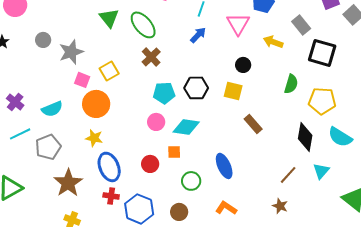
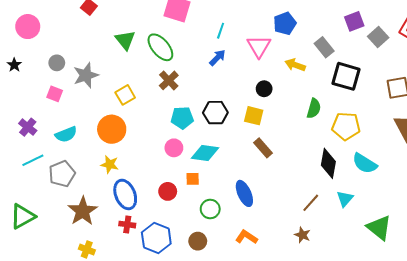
pink square: (82, 80) -> (55, 94), moved
brown rectangle: (253, 124) -> (263, 148), moved

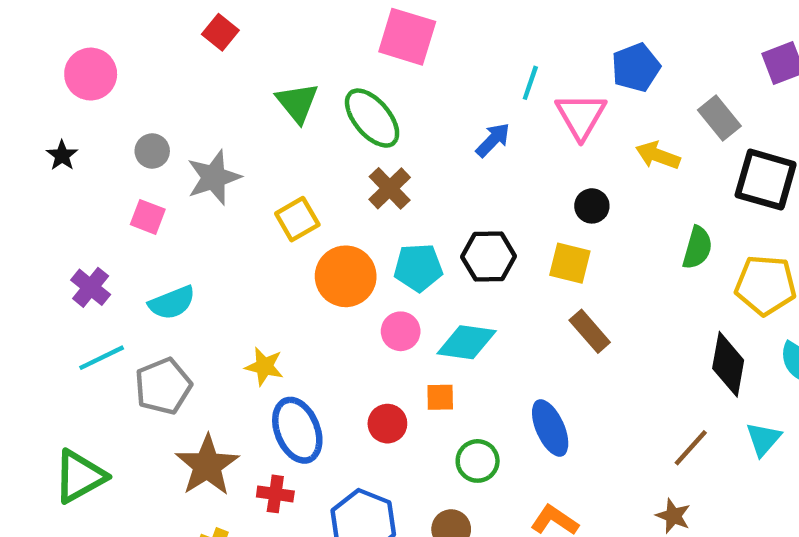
cyan line: (221, 31) -> (530, 83), moved
orange circle: (112, 129) -> (346, 276), moved
red cross: (127, 225) -> (275, 494), moved

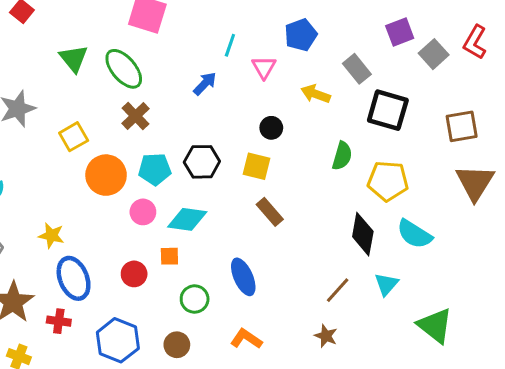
pink triangle: (581, 116) -> (264, 67), size x0.7

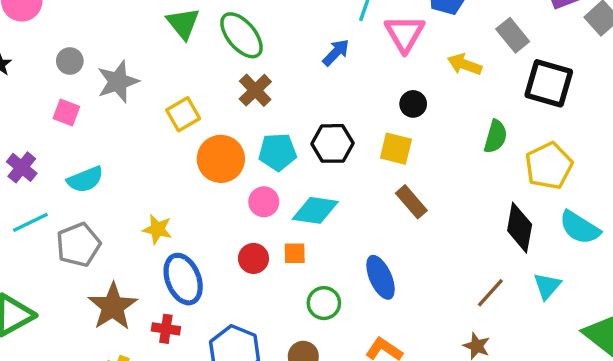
pink triangle: (264, 67) -> (405, 34), size x1.4
yellow pentagon: (388, 181) -> (549, 166), turned -30
red circle: (134, 274) -> (253, 258), moved

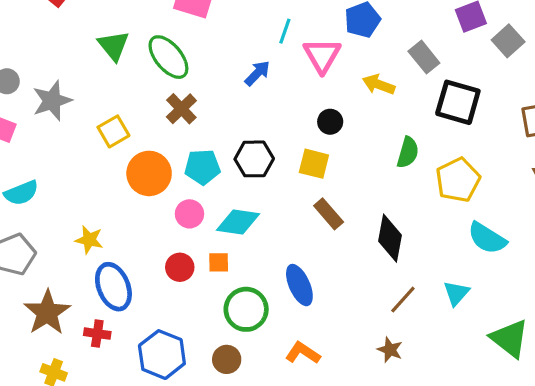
black diamond: (520, 228) -> (390, 238), moved
green circle: (324, 303) -> (246, 309), size x1.4

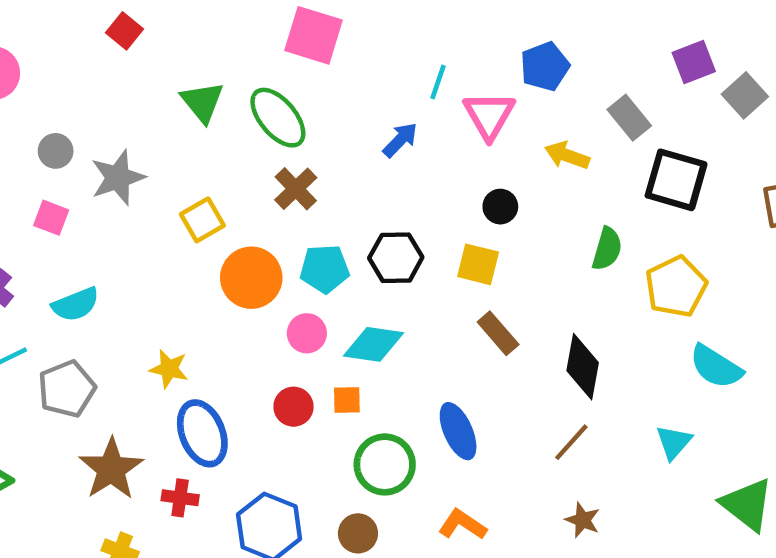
brown line: (403, 300) -> (571, 442), moved

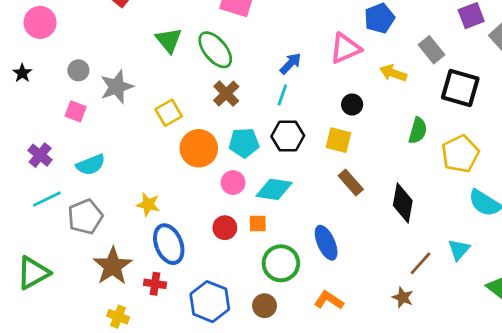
cyan line: (438, 82) -> (282, 95), moved
pink triangle: (489, 115) -> (345, 48), turned 36
brown line: (571, 442) -> (421, 263), moved

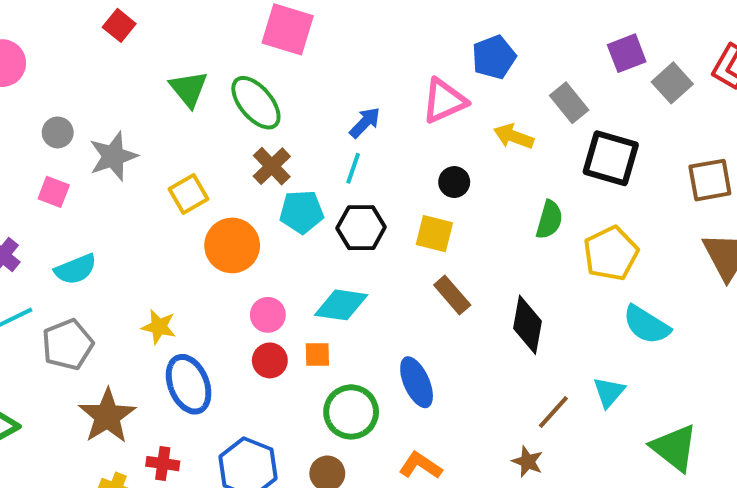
cyan pentagon: (244, 143) -> (302, 212), moved
pink circle: (233, 183) -> (268, 315), moved
red cross: (155, 284) -> (163, 464), moved

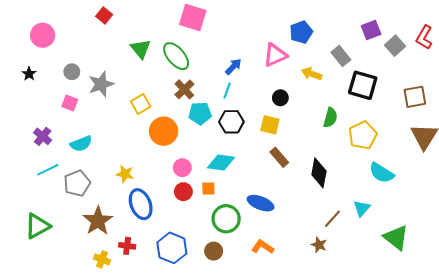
blue ellipse: (417, 382) -> (261, 203), turned -45

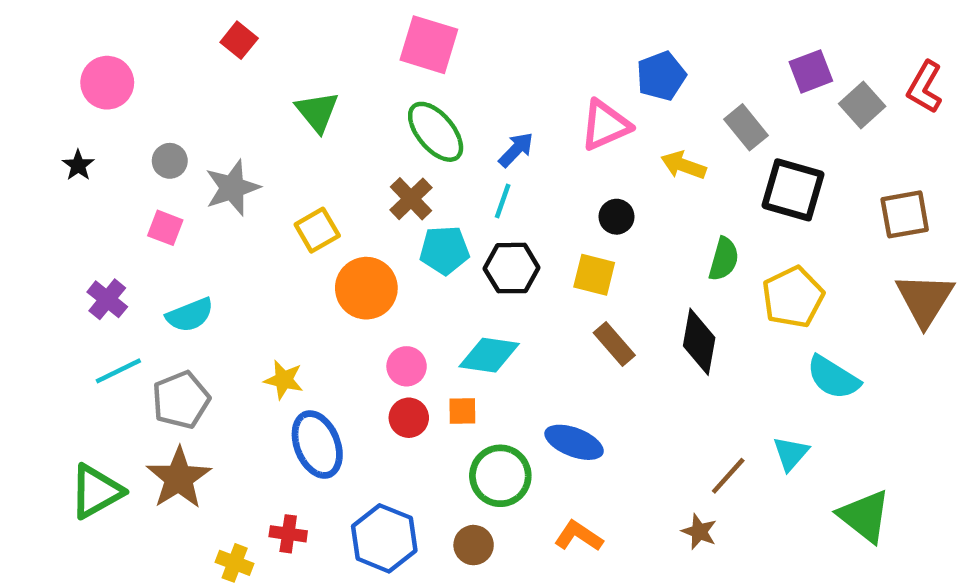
green ellipse: (176, 56) -> (436, 132), moved
black diamond: (319, 173) -> (699, 342), moved
brown star: (98, 221) -> (179, 478), moved

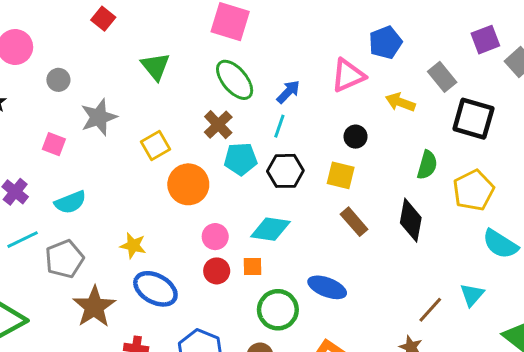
gray circle: (170, 161) -> (58, 80), moved
blue ellipse: (317, 445) -> (155, 289), turned -39
brown star: (179, 478) -> (94, 307), moved

